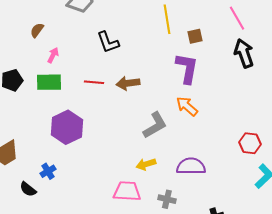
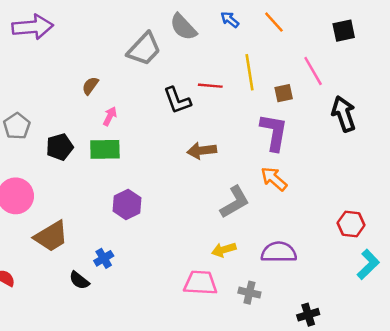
pink line: (237, 18) -> (313, 71), moved
red line: (94, 82) -> (210, 86), moved
purple hexagon: (67, 127) -> (127, 204), size x0.7

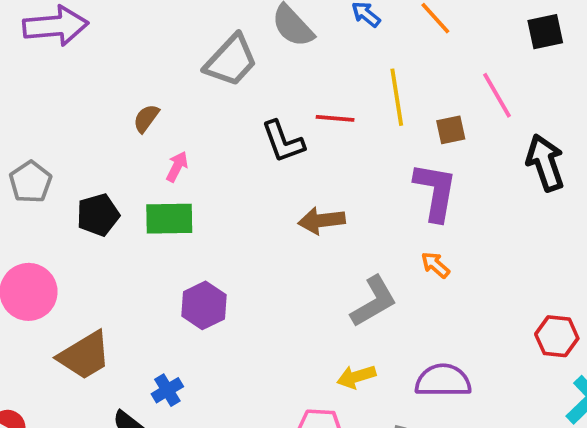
orange arrow: (274, 179) -> (435, 265), size x0.7

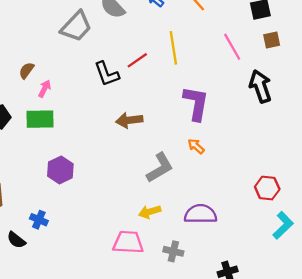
brown semicircle: (146, 118) -> (26, 71), moved
red line: (335, 118) -> (137, 60), turned -40
brown square: (451, 130) -> (272, 40), moved
blue cross: (167, 390) -> (39, 220), turned -36

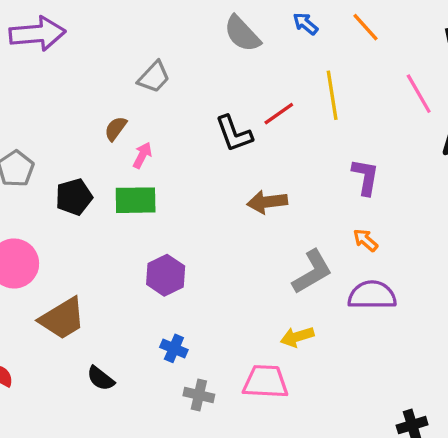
gray trapezoid: (76, 26) -> (154, 77), moved, size x0.7
purple L-shape: (196, 103) -> (365, 177), size x0.7
purple semicircle: (201, 214) -> (372, 295), moved
blue cross: (39, 220) -> (174, 348), moved
gray cross: (173, 251) -> (199, 395), moved

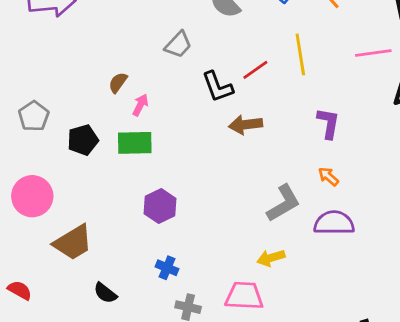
gray trapezoid: (154, 77) -> (178, 45), moved
pink line: (419, 94) -> (373, 53), turned -68
brown arrow: (267, 202) -> (246, 125), moved

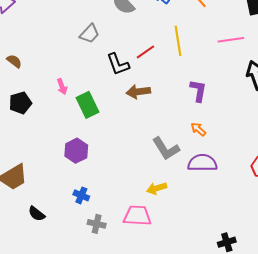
brown semicircle: (118, 83) -> (14, 61), moved, turned 91
pink arrow: (140, 105) -> (62, 87), moved, turned 133
green rectangle: (135, 143) -> (87, 105), moved, turned 65
gray L-shape: (283, 203) -> (166, 149), turned 88

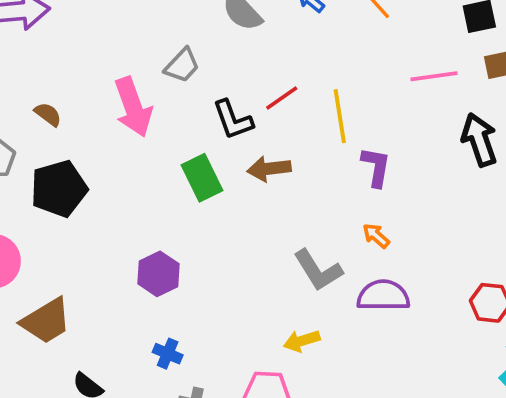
yellow line: (178, 41) -> (340, 116), moved
pink arrow: (62, 87) -> (133, 107), moved, size x2.0
black pentagon: (20, 103) -> (59, 189), size x1.4
green rectangle: (87, 105) -> (202, 178), moved

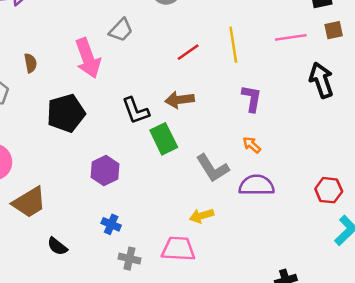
brown semicircle: (48, 114) -> (30, 63), turned 42
yellow line: (340, 116) -> (233, 45), moved
black L-shape: (233, 120) -> (136, 111), moved
green rectangle: (202, 178) -> (164, 139), moved
black pentagon: (59, 189) -> (66, 113), moved

